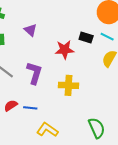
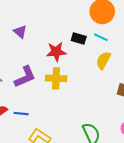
purple L-shape: (34, 73) -> (25, 77), turned 50
yellow cross: (68, 85) -> (56, 78), moved

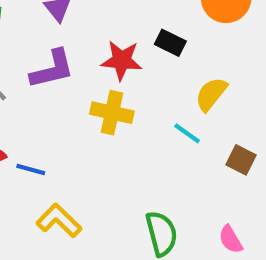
cyan line: (101, 37) -> (187, 133), moved
purple L-shape: (25, 77) -> (52, 69), moved

